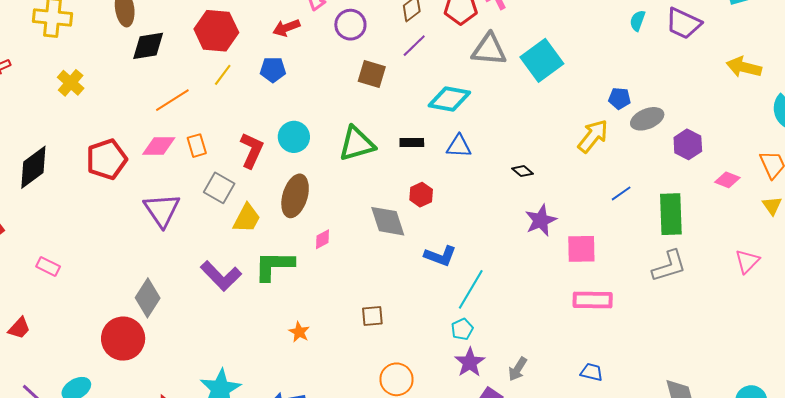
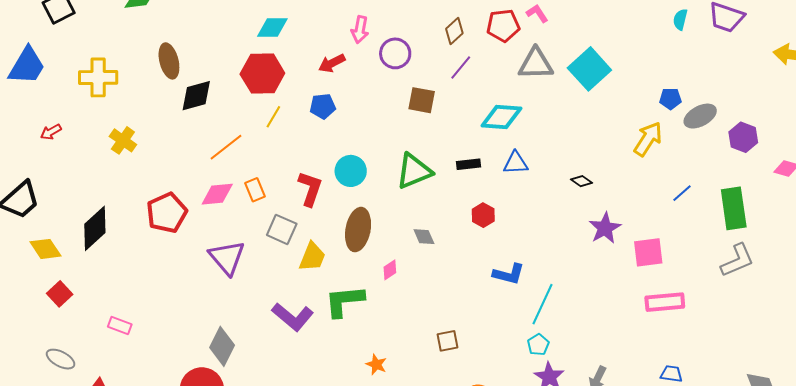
gray diamond: (388, 221) -> (424, 237), moved, size x0.6

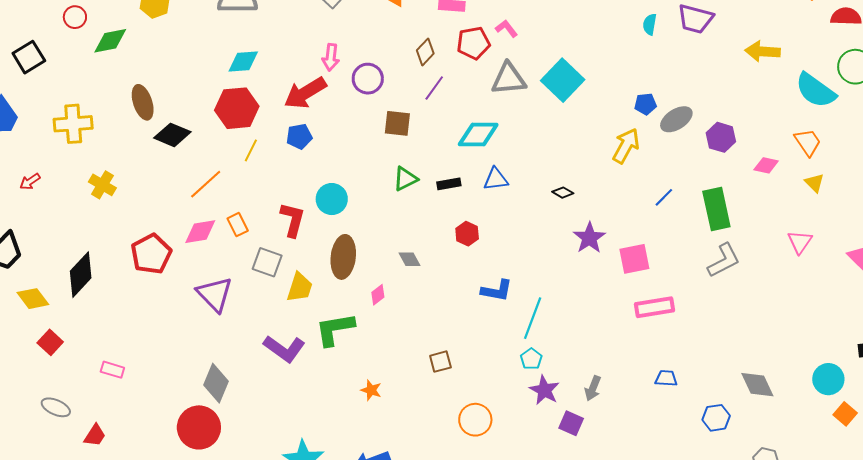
red arrow: (332, 63) -> (305, 93), size x1.6
black diamond: (196, 96) -> (172, 135), turned 42
green triangle: (414, 171) -> (405, 179), moved, size x0.7

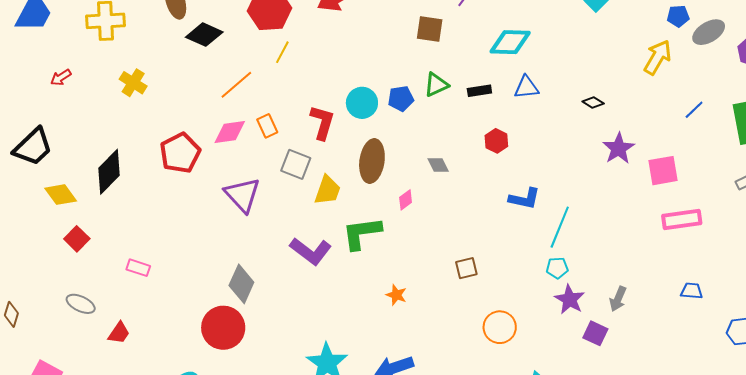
blue pentagon: (299, 136) -> (401, 99), moved
cyan pentagon: (531, 359) -> (557, 268), turned 30

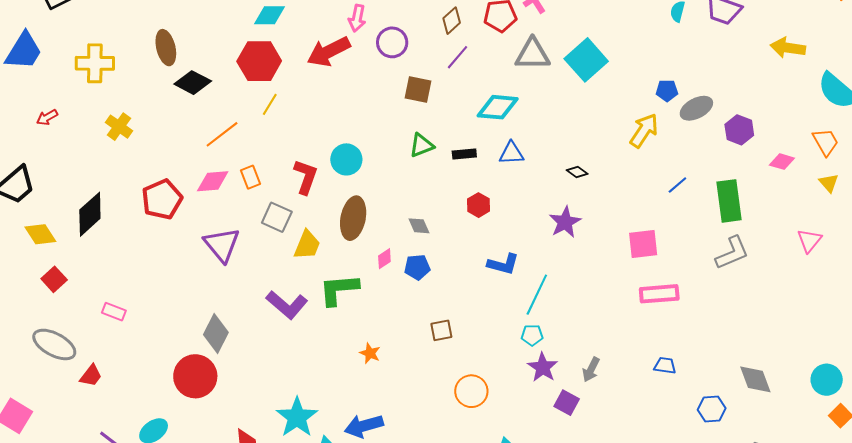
blue pentagon: (401, 99) -> (417, 267), moved
purple star: (619, 148) -> (565, 222), moved
gray ellipse: (81, 304) -> (54, 344), size x1.5

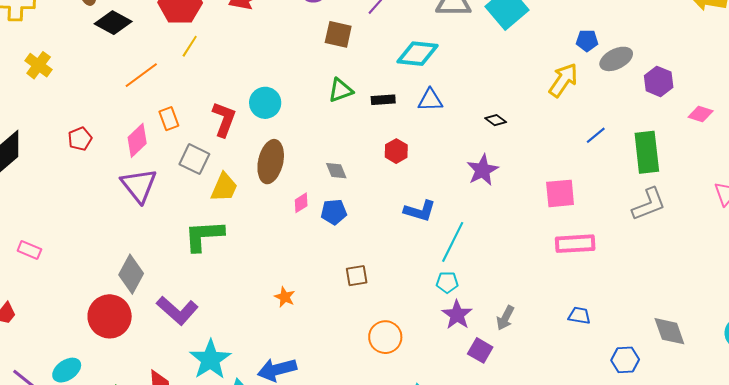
pink diamond: (213, 181) -> (137, 140), moved, turned -40
red pentagon: (162, 199) -> (80, 139), size x0.6
green L-shape: (339, 289) -> (204, 236), moved
purple L-shape: (287, 305) -> (177, 310), moved

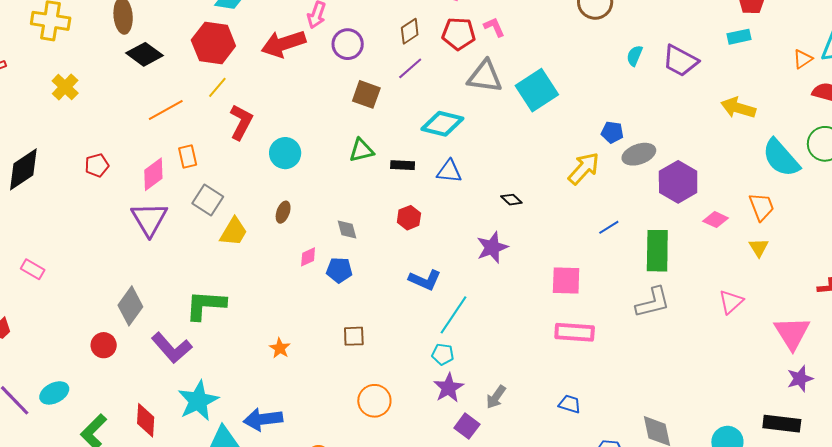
purple hexagon: (659, 81) -> (678, 182), size x1.4
red L-shape: (224, 119) -> (241, 122), moved
brown ellipse: (271, 162) -> (283, 212), size x0.5
green L-shape: (204, 236) -> (206, 305), moved
red circle: (110, 316) -> (104, 345), size x0.6

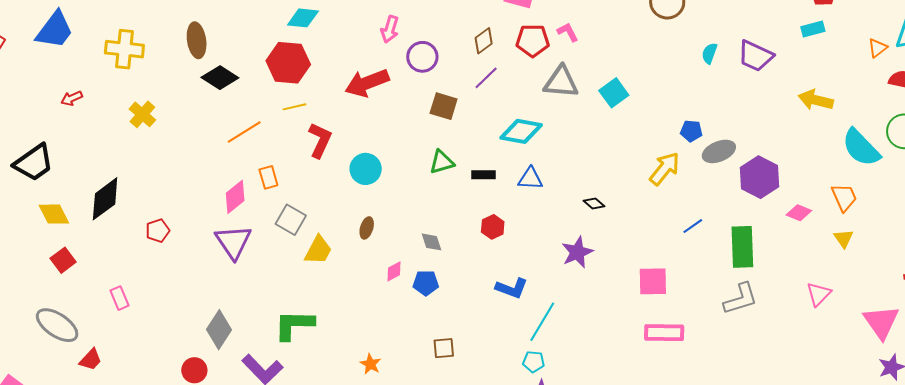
red arrow: (284, 44) -> (367, 83), moved
yellow line: (217, 87) -> (295, 107), turned 40
cyan square: (537, 90) -> (614, 93), size x0.7
red pentagon: (97, 165) -> (158, 231), moved
pink rectangle: (33, 269) -> (120, 298), turned 40

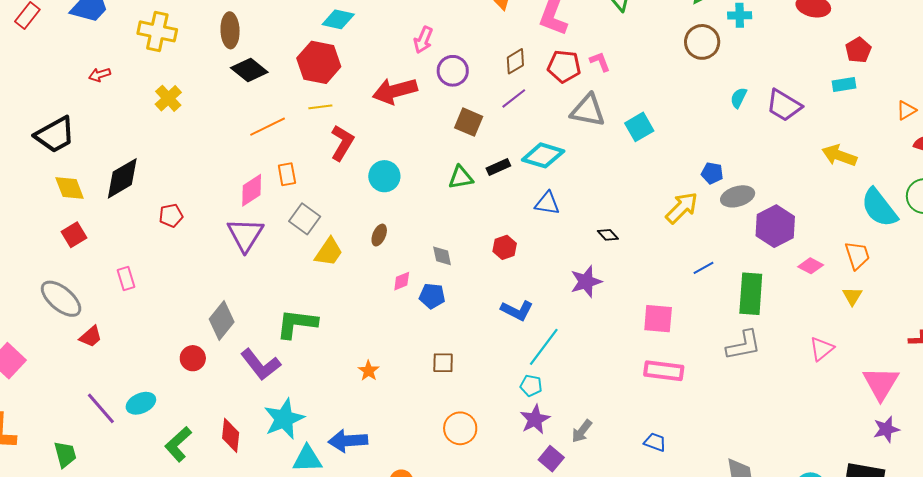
black rectangle: (483, 175) -> (498, 167), moved, turned -30

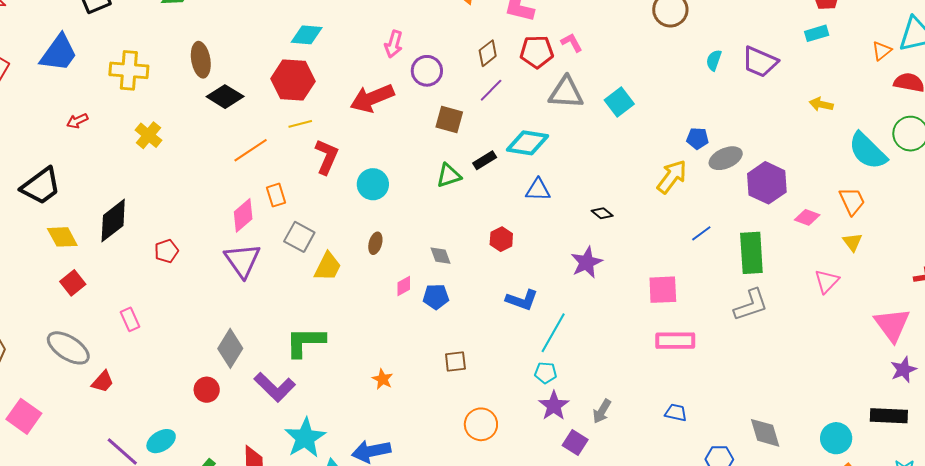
yellow arrow: (839, 156) -> (821, 104), size x0.7
pink triangle: (822, 349) -> (827, 281), moved

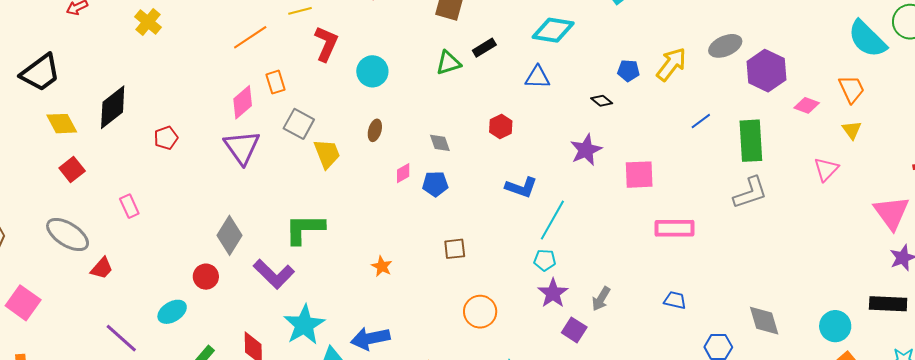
blue pentagon: (697, 138) -> (628, 71), moved
cyan diamond: (528, 143) -> (553, 30), moved
yellow trapezoid: (328, 267) -> (327, 154), turned -48
pink square: (663, 290) -> (639, 175), moved
cyan ellipse: (161, 441) -> (172, 312), moved

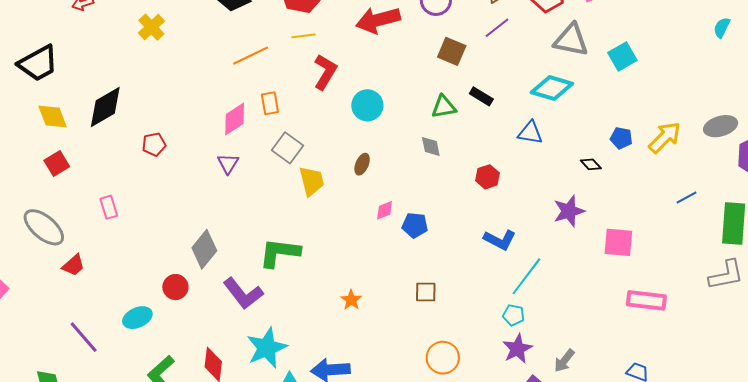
black rectangle: (484, 48) -> (481, 96), turned 55
gray diamond: (440, 143) -> (431, 147), moved
purple triangle: (242, 147) -> (228, 164), size x0.6

